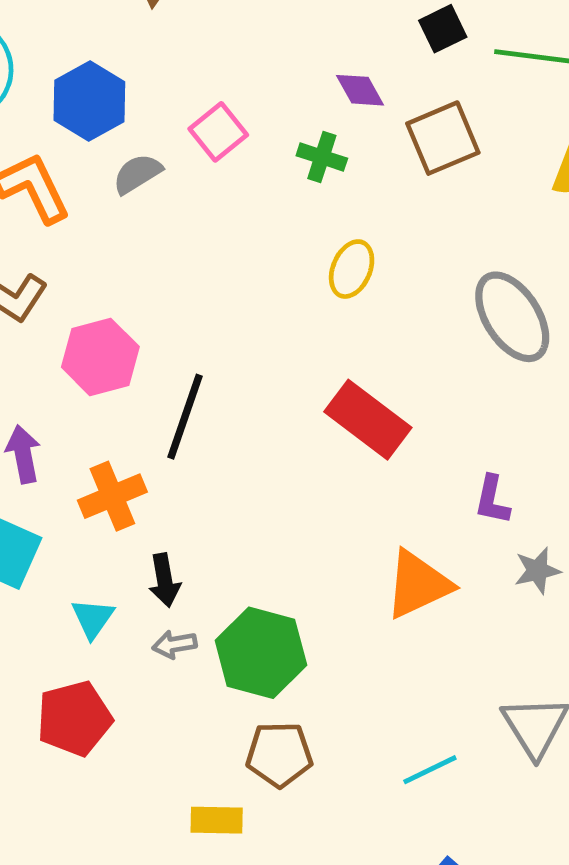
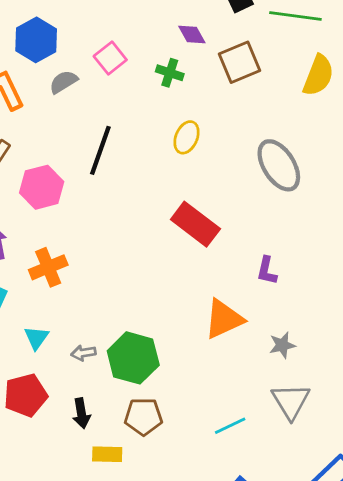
black line: (185, 417) -> (100, 150), moved
gray star: (537, 571) -> (282, 345), moved
black arrow: (164, 580) -> (81, 413), moved

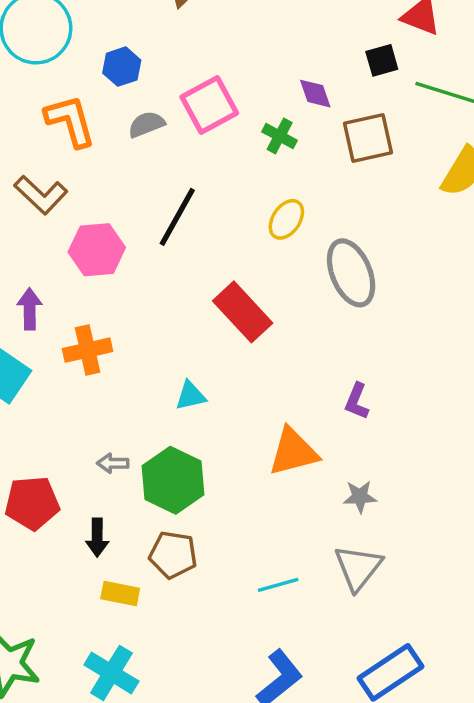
blue hexagon: (36, 40) -> (122, 67), size x0.7
pink square: (110, 58) -> (209, 105), size x1.4
gray ellipse: (279, 165) -> (351, 273), moved
red rectangle: (195, 224) -> (243, 312), moved
cyan triangle: (36, 338) -> (191, 396), moved, turned 32

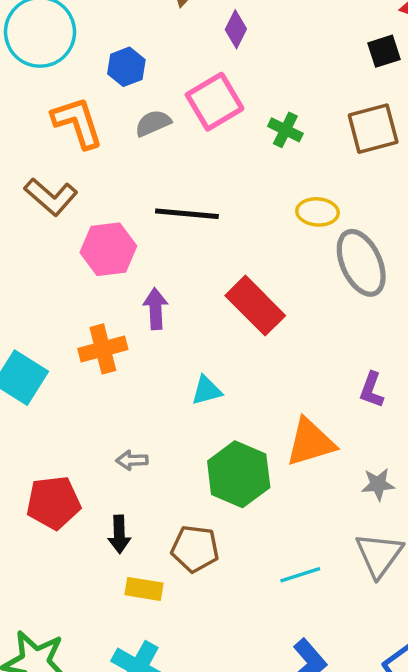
purple diamond: (315, 94) -> (236, 29), moved, turned 48
black line: (177, 217) -> (187, 214), turned 68
yellow ellipse: (286, 219) -> (317, 212), moved, turned 63
purple arrow: (30, 309) -> (156, 309), moved
green hexagon: (173, 480) -> (239, 474), moved

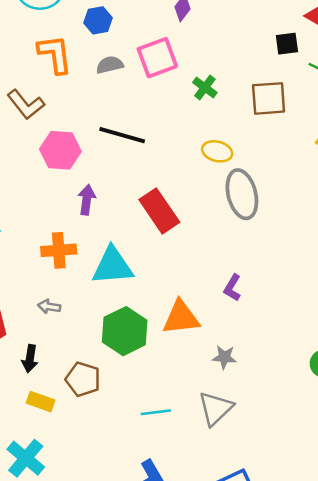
orange cross: (103, 349) -> (59, 250), moved
cyan triangle: (207, 390) -> (113, 266), size x1.8

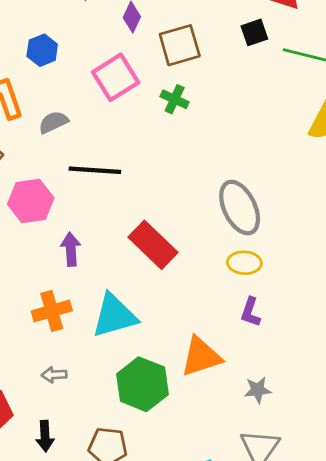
gray semicircle: (110, 65) -> (53, 122), moved
brown square: (269, 98) -> (180, 45), moved
yellow ellipse: (217, 151) -> (244, 263), moved

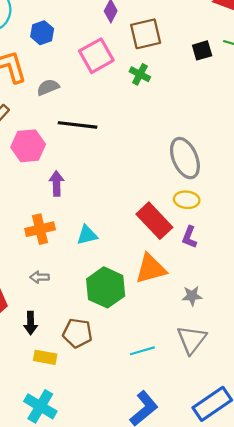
black square: (254, 32) -> (202, 50), moved
red rectangle: (153, 245) -> (154, 221), moved
cyan triangle: (114, 316) -> (87, 235), size x0.6

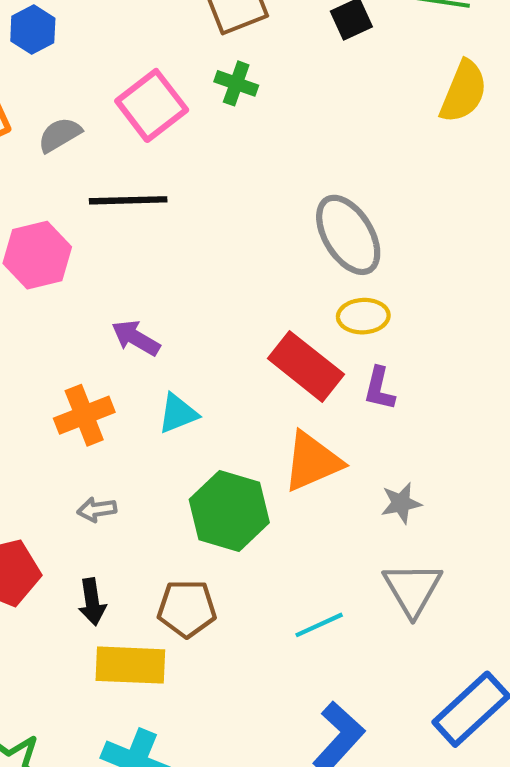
pink square: (96, 56) -> (152, 105), moved
purple arrow: (57, 183) -> (136, 338), moved, turned -50
yellow rectangle: (45, 357) -> (130, 665), size x1.5

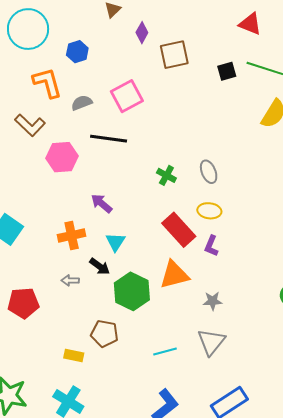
green cross: (236, 83) -> (166, 175), moved
gray ellipse: (348, 235) -> (209, 172), size x0.6
cyan triangle: (178, 413) -> (115, 242), turned -45
black arrow: (92, 602) -> (100, 266), moved, turned -55
yellow rectangle: (130, 665) -> (74, 356), size x0.6

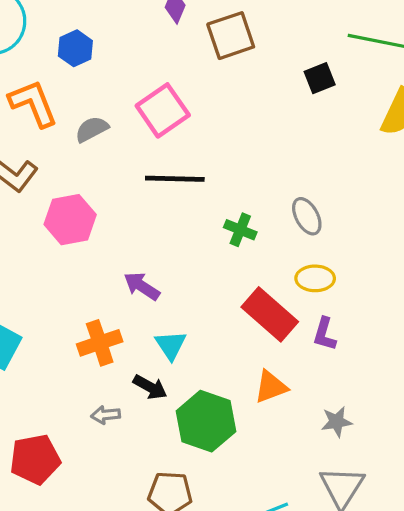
black square: (227, 71) -> (320, 78), moved
black line: (109, 139) -> (175, 179), moved
orange triangle: (174, 275) -> (271, 387), size x0.7

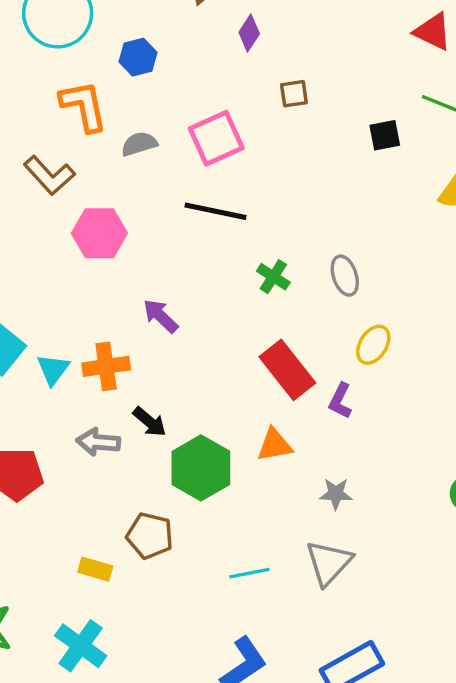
brown square: (231, 36) -> (294, 94), moved, size x0.6
yellow ellipse: (315, 278) -> (373, 345), moved, turned -69
cyan triangle: (171, 345) -> (53, 369), moved
gray arrow: (106, 415) -> (98, 442), size x1.4

